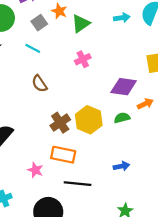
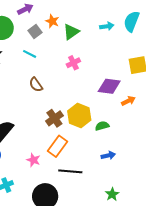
green semicircle: (122, 118) -> (102, 126), moved
orange rectangle: (63, 155) -> (57, 146), turned -65

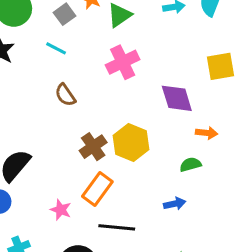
pink cross: (73, 63) -> (123, 62), size x1.5
purple diamond: (109, 86) -> (177, 98), turned 65
orange arrow: (128, 101) -> (207, 133), moved, turned 32
green semicircle: (102, 126) -> (190, 165), moved

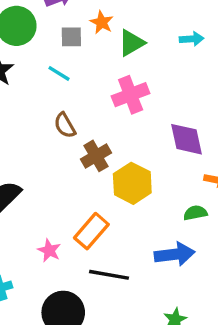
gray square: (64, 14) -> (71, 37), turned 30
brown cross: (93, 147) -> (96, 156), moved
blue arrow: (175, 204) -> (175, 254), size x1.6

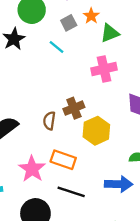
gray square: (71, 37) -> (69, 23), turned -35
brown semicircle: (65, 125) -> (49, 121), moved, turned 30
orange rectangle: (91, 231) -> (63, 160), turned 60
pink star: (49, 250) -> (32, 169), size x1.6

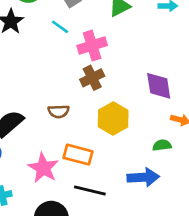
pink cross: (104, 69) -> (92, 46), moved
brown cross: (74, 108) -> (92, 78), moved
brown semicircle: (49, 121) -> (59, 111), turned -96

